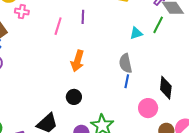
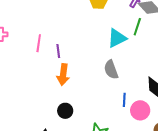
purple line: (83, 17) -> (58, 51), moved
cyan triangle: (136, 33) -> (117, 38), size x1.5
blue line: (127, 81) -> (124, 100), moved

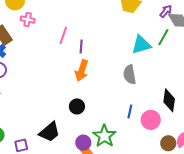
blue line: (124, 100) -> (130, 112), moved

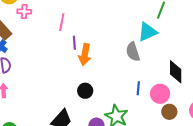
cyan triangle: (141, 45) -> (148, 32), moved
purple line: (81, 47) -> (74, 43), moved
brown circle: (168, 143) -> (169, 112), moved

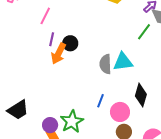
cyan triangle: (148, 32) -> (123, 62), moved
black circle: (85, 91) -> (70, 43), moved

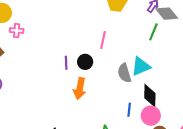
pink line: (45, 16) -> (103, 40), moved
orange arrow: (58, 54) -> (80, 89), moved
black diamond: (141, 95) -> (150, 96), moved

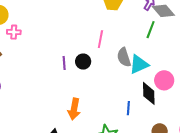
gray semicircle: (124, 73) -> (124, 57), moved
orange arrow: (80, 89) -> (74, 109), moved
pink circle: (151, 116) -> (164, 80), moved

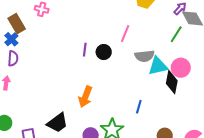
gray semicircle: (124, 57) -> (145, 56), turned -90
pink circle: (164, 80) -> (181, 68), moved
black diamond: (149, 93) -> (172, 82), moved

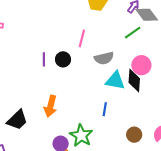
green line: (176, 34) -> (133, 33), turned 30
cyan triangle: (158, 66) -> (115, 81), moved, turned 30
black trapezoid: (57, 123) -> (17, 120), moved

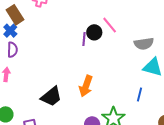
pink line: (82, 38) -> (110, 25), moved, turned -60
black circle: (63, 59) -> (94, 32), moved

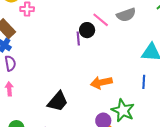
gray semicircle: (144, 44) -> (126, 15), moved
orange arrow: (86, 86) -> (101, 82), moved, turned 70

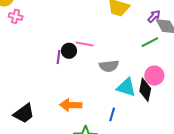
gray semicircle: (126, 15) -> (109, 66), moved
pink line: (101, 20) -> (85, 44), turned -42

